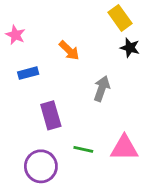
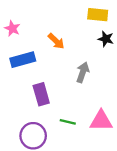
yellow rectangle: (120, 18) -> (98, 15), turned -48
blue rectangle: (28, 73) -> (23, 60), size x1.5

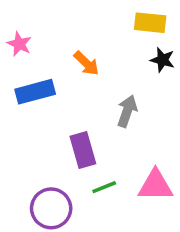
purple rectangle: (41, 94) -> (83, 150), moved
green line: (68, 122) -> (104, 187), turned -35

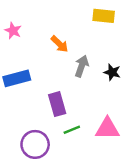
black star: (162, 60) -> (112, 72), moved
blue rectangle: (35, 92) -> (17, 78), moved
gray arrow: (127, 111) -> (82, 66), moved

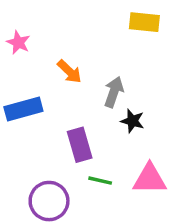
orange arrow: (60, 44) -> (69, 72), moved
black star: (112, 72) -> (133, 121), moved
green line: (72, 130) -> (100, 181), turned 35

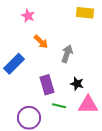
pink star: (18, 43) -> (28, 16), moved
blue rectangle: (23, 109) -> (14, 64), turned -30
black star: (133, 121) -> (77, 84), moved

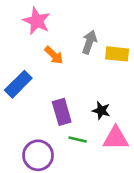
yellow rectangle: (85, 13) -> (117, 54), moved
pink star: (28, 16) -> (37, 21), size x1.5
gray arrow: (67, 54) -> (89, 42), moved

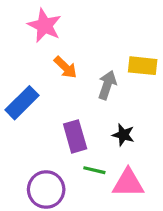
gray arrow: (89, 42) -> (107, 85), moved
pink triangle: (116, 138) -> (128, 183), moved

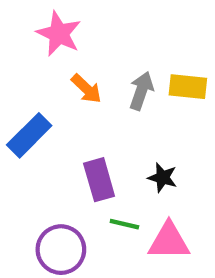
gray arrow: (107, 85) -> (141, 91), moved

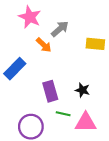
gray arrow: (141, 91) -> (60, 29), moved, turned 30

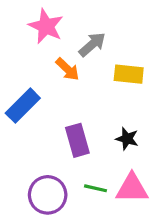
yellow rectangle: (95, 44) -> (129, 74), moved
green line: (63, 114) -> (96, 188), moved

